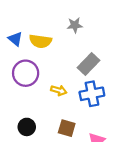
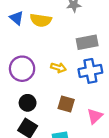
gray rectangle: (88, 64) -> (87, 42), turned 35
purple circle: (26, 73) -> (22, 69), moved

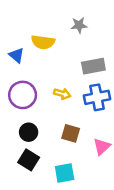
blue triangle: (17, 18) -> (17, 55), moved

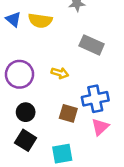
blue triangle: (17, 55) -> (13, 19), moved
gray rectangle: (93, 66) -> (92, 45), turned 35
blue cross: (97, 97) -> (95, 99), moved

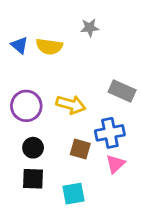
gray rectangle: (92, 45) -> (122, 91), moved
yellow arrow: (60, 73) -> (71, 105), size x1.5
black square: (26, 140) -> (33, 179), turned -30

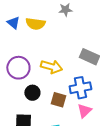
black circle: (33, 148) -> (32, 93), moved

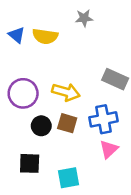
brown square: (58, 100) -> (67, 123), moved

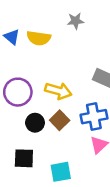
brown square: (67, 123) -> (60, 120), turned 30

